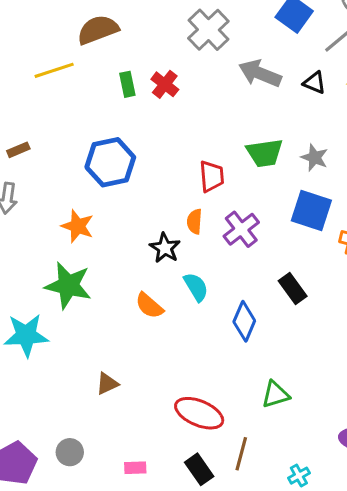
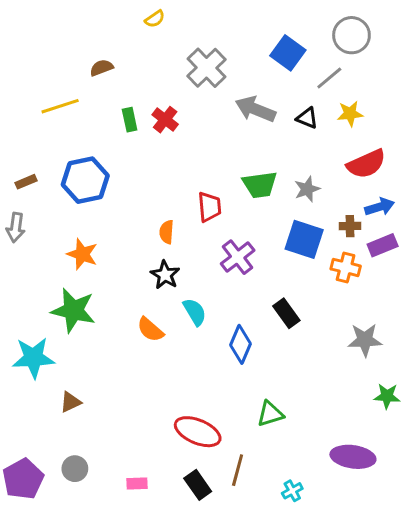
brown semicircle: (98, 30) -> (101, 68), size x0.6
gray star: (314, 158) -> (307, 189), turned 30
blue hexagon: (110, 162) -> (85, 180), moved
orange semicircle: (194, 221) -> (167, 232), moved
brown triangle: (107, 384) -> (70, 402), moved

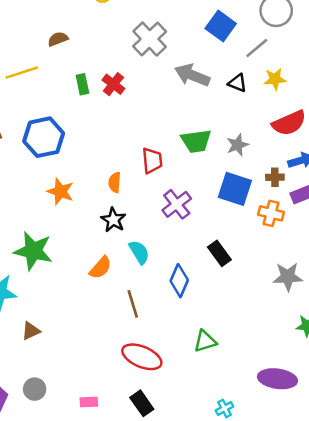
orange star: (82, 254) -> (60, 191), moved
orange semicircle: (150, 330) -> (100, 268), turned -90
brown line: (238, 470) -> (133, 304), moved, turned -32

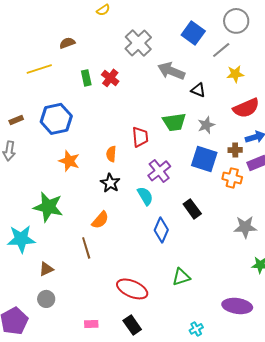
black triangle: (237, 83) -> (198, 90), moved
cyan semicircle: (139, 252) -> (145, 196), moved
brown line: (133, 304) -> (86, 248), moved
gray circle: (35, 389) -> (46, 299), moved

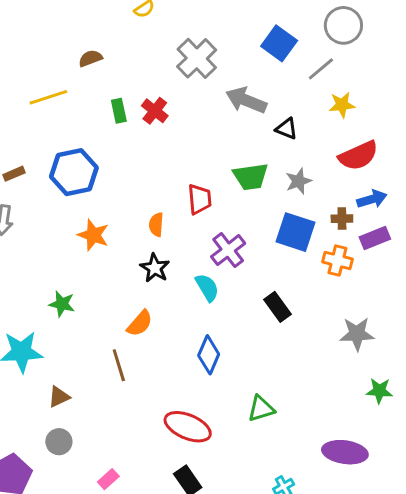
green star: (48, 207) -> (62, 304), size x0.6
blue diamond: (161, 230) -> (209, 355), moved
pink rectangle: (91, 324) -> (108, 479), moved, turned -40

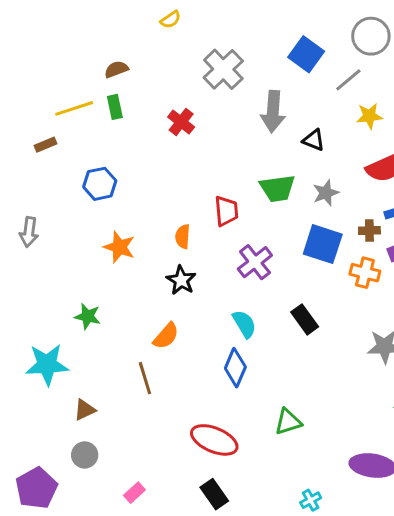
gray arrow: (246, 100) -> (273, 111), turned -108
green rectangle: (119, 111) -> (115, 107), moved
blue hexagon: (74, 172) -> (100, 184), size x0.7
brown rectangle: (14, 174) -> (45, 145), moved
cyan semicircle: (207, 287) -> (244, 324), moved

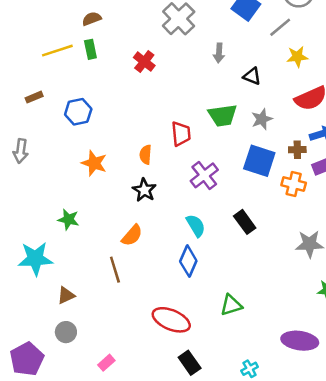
gray arrow: (273, 111) -> (219, 53), size x0.6
brown rectangle: (45, 145) -> (34, 97), moved
black rectangle: (214, 494) -> (190, 363), moved

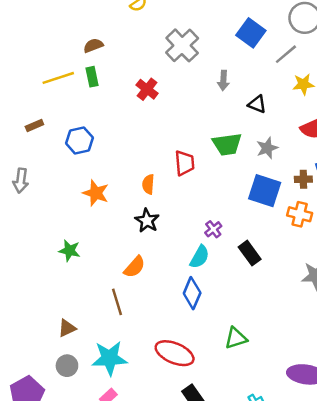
purple cross: (204, 175) -> (213, 229), moved, size x0.6
cyan semicircle: (196, 226) -> (200, 257), turned 60
cyan star: (35, 259) -> (110, 358), moved

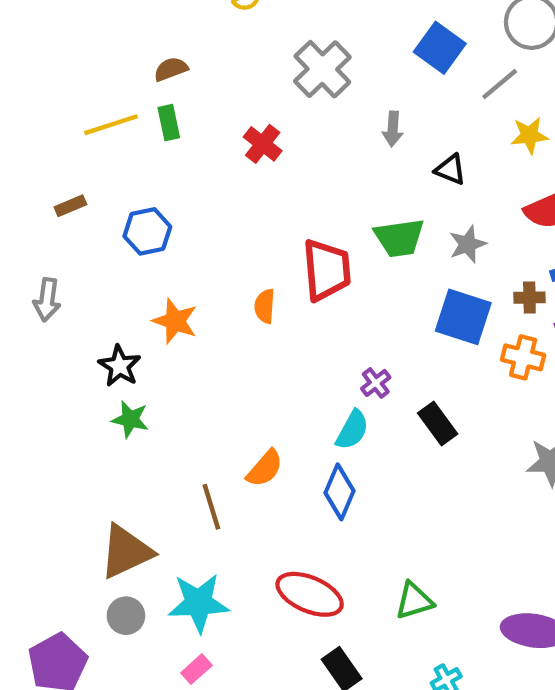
red trapezoid: (185, 163) -> (327, 270), size x1.4
black star: (147, 221) -> (120, 366), moved
orange semicircle: (135, 267) -> (265, 468), moved
brown triangle: (67, 328) -> (126, 552), size x1.8
green triangle: (236, 338) -> (414, 601), moved

